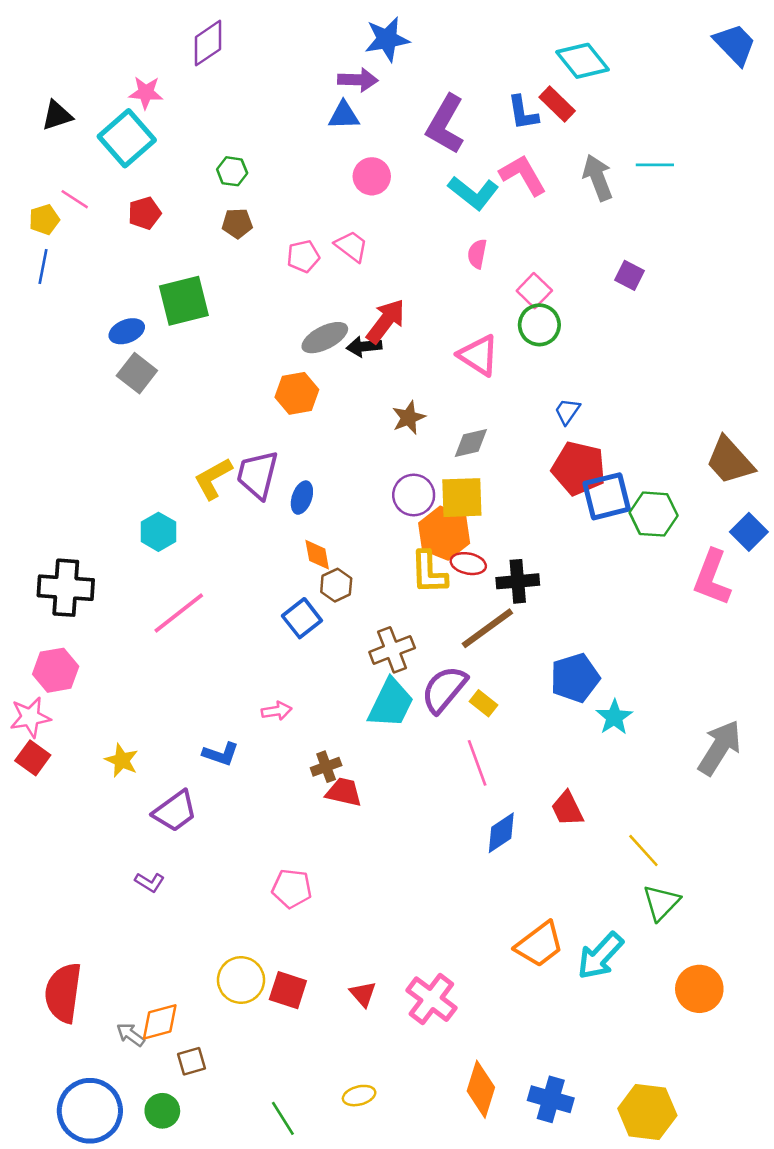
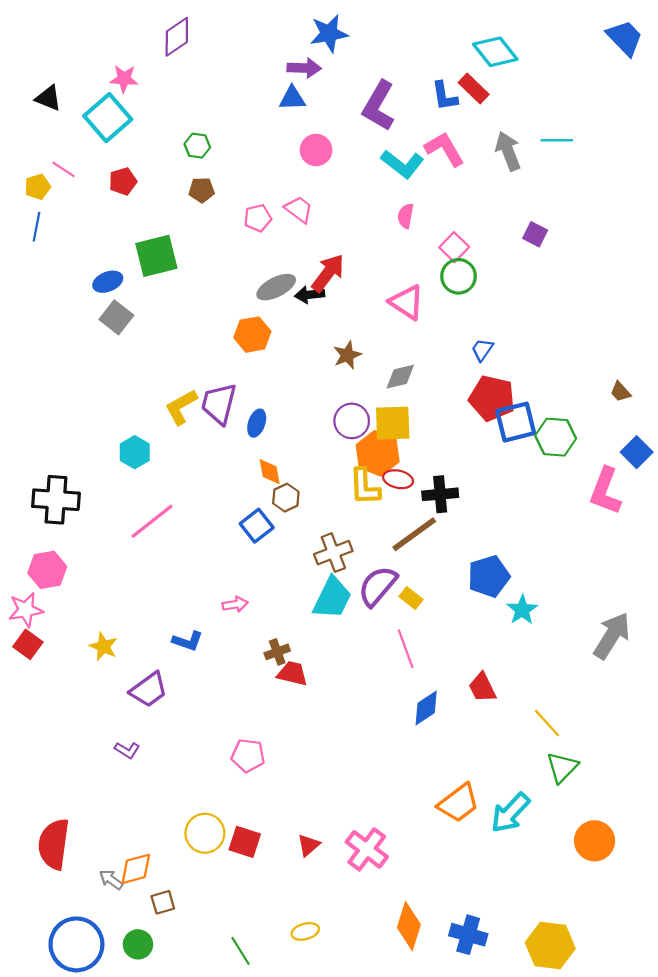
black triangle: (57, 115) -> (48, 98), turned 40
brown trapezoid: (730, 461) -> (620, 392), size x0.5
red triangle: (363, 994) -> (308, 845), turned 30

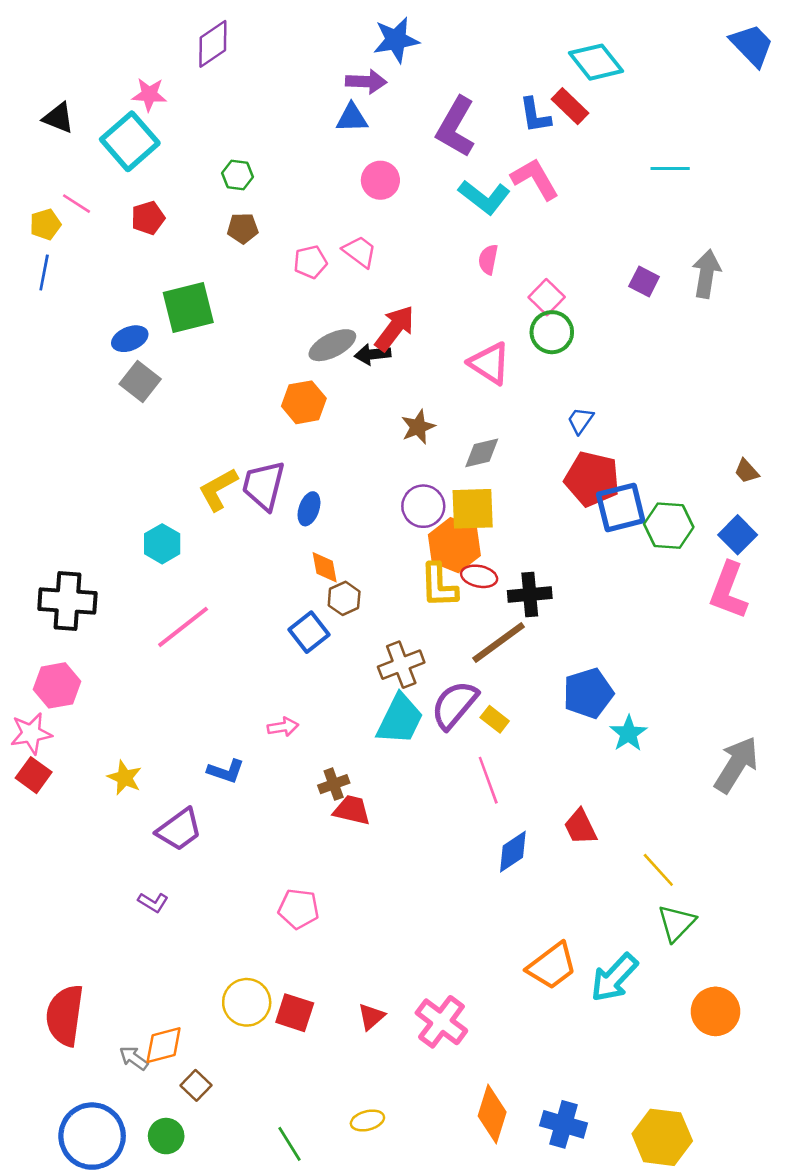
gray arrow: (508, 151) -> (706, 274), moved, turned 30
blue square: (637, 452) -> (738, 535), moved
brown square: (163, 902) -> (196, 1085), turned -30

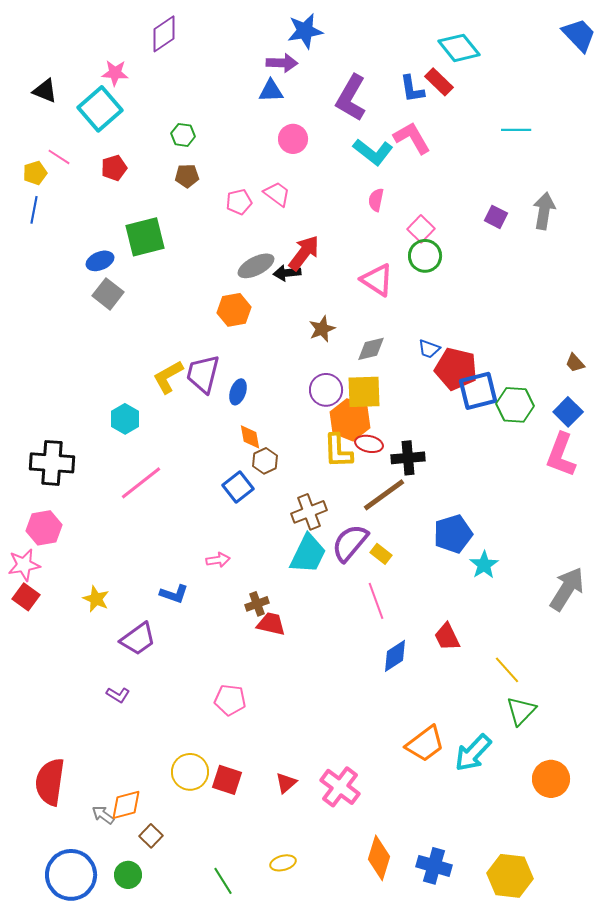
blue trapezoid: (580, 420) -> (429, 349), moved, turned -105

